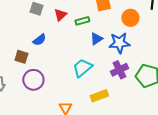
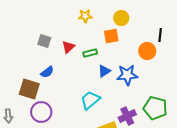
orange circle: (130, 18) -> (147, 51), moved
brown square: (21, 57) -> (29, 89), size x1.5
purple cross: (119, 70) -> (127, 116), moved

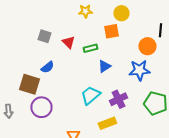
red triangle: (68, 47) -> (68, 42), turned -32
blue star: (127, 75) -> (139, 70), moved
purple cross: (127, 116) -> (118, 99), moved

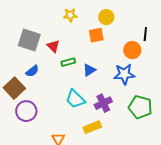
gray square: (44, 36) -> (29, 40), size x1.6
green rectangle: (90, 48) -> (68, 62), moved
brown square: (29, 84) -> (14, 88), turned 30
cyan trapezoid: (90, 95) -> (75, 99), turned -95

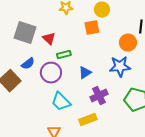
blue triangle: (89, 70) -> (85, 73), moved
cyan trapezoid: (75, 99) -> (61, 102), moved
purple circle: (26, 111) -> (51, 73), moved

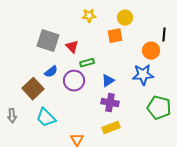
purple cross: (99, 96) -> (110, 103), moved, turned 36
cyan trapezoid: (61, 102) -> (46, 118), moved

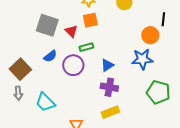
orange square: (115, 36) -> (90, 20), moved
brown square: (33, 89) -> (20, 69), moved
gray arrow: (12, 116) -> (18, 93), moved

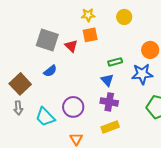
green rectangle: (86, 47) -> (115, 62), moved
purple circle: (73, 65) -> (73, 107), moved
blue triangle: (107, 65) -> (107, 80), turned -40

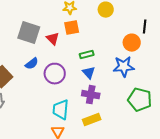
green rectangle: (115, 62) -> (87, 55), moved
purple circle: (73, 107) -> (55, 74), moved
cyan trapezoid: (45, 117) -> (61, 110), moved, turned 50

